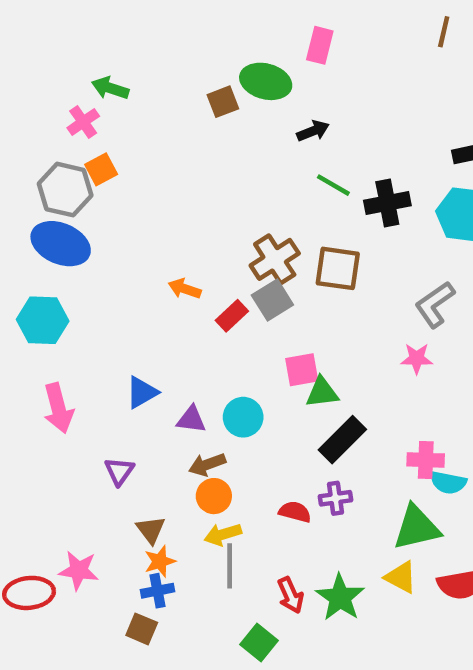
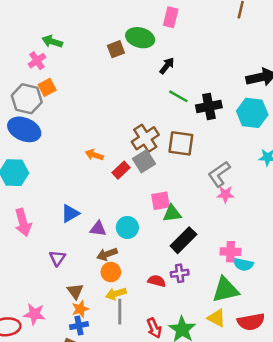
black arrow: (313, 131) -> (167, 66), turned -30
gray L-shape: (435, 304) -> (219, 174), moved

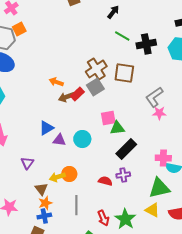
blue triangle: (70, 213) -> (46, 128), moved
brown arrow: (107, 254) -> (66, 97), moved
yellow arrow: (116, 294) -> (57, 177), moved

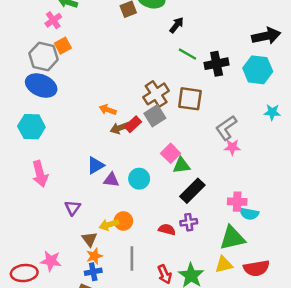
pink square: (108, 118) -> (171, 153), turned -35
yellow triangle: (152, 210) -> (224, 265), turned -42

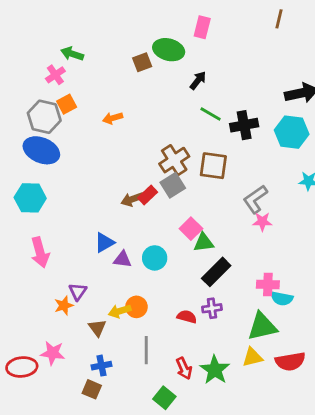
orange arrow: (108, 110) -> (113, 118), moved, turned -35
orange star: (94, 256) -> (64, 305), moved

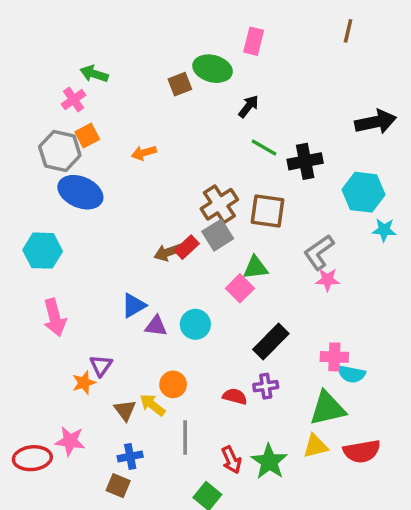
cyan hexagon: (292, 132) -> (364, 192), moved
blue ellipse: (41, 150) -> (80, 192), moved
green triangle: (204, 243) -> (255, 268), moved
yellow arrow: (120, 311) -> (152, 405), moved, turned 55

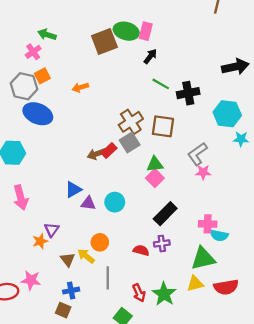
pink rectangle: (254, 41) -> (146, 31), moved
brown square: (180, 84) -> (104, 41), size x1.6
pink square: (240, 288) -> (155, 178), moved

